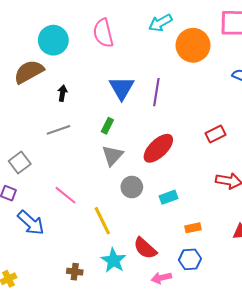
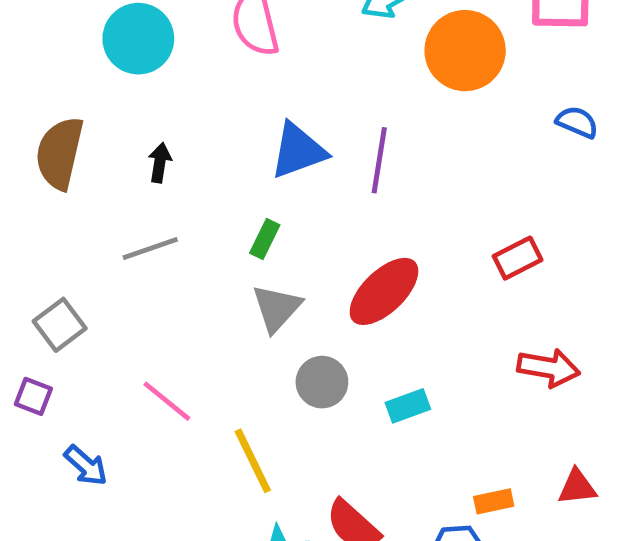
brown semicircle: (29, 72) -> (60, 153), moved, turned -48
blue triangle: (122, 88) -> (298, 151), turned 40
blue arrow: (31, 223) -> (86, 466), size x0.7
orange rectangle: (193, 228) -> (494, 501), moved

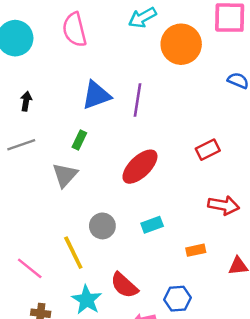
gray triangle: (277, 308) -> (65, 175), moved
gray circle: (322, 382) -> (102, 226), moved
pink line: (167, 401) -> (30, 268), moved
orange rectangle: (494, 501) -> (196, 250), moved

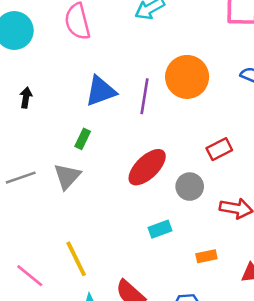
orange circle: (181, 44) -> (187, 77), moved
gray line: (21, 145) -> (21, 178), moved
gray circle: (102, 226) -> (190, 187), moved

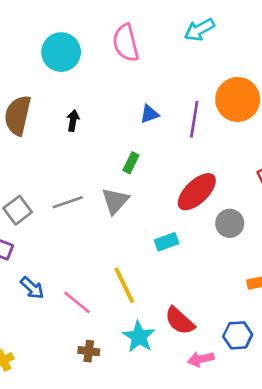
blue triangle: (101, 91) -> (149, 114), size x0.6
gray circle: (190, 187) -> (230, 223), moved
cyan rectangle: (160, 229) -> (167, 242), moved

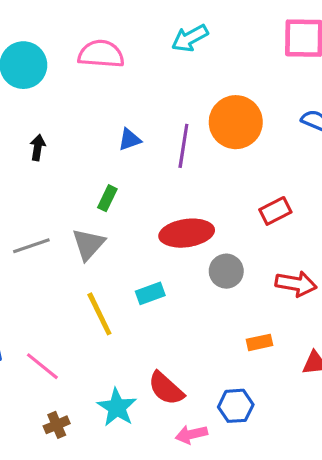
pink semicircle: (126, 43) -> (101, 54), turned 108
red ellipse: (197, 192) -> (187, 233), turned 36
yellow line: (124, 285) -> (99, 314), moved
brown cross: (89, 351) -> (57, 425), turned -30

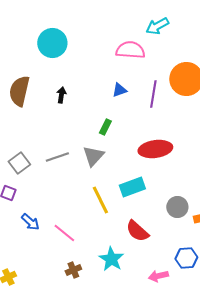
pink semicircle: (101, 54) -> (130, 50), moved
gray circle: (226, 271) -> (177, 207), moved
cyan rectangle: (150, 293) -> (132, 187), size x1.4
red semicircle: (166, 388) -> (137, 231), moved

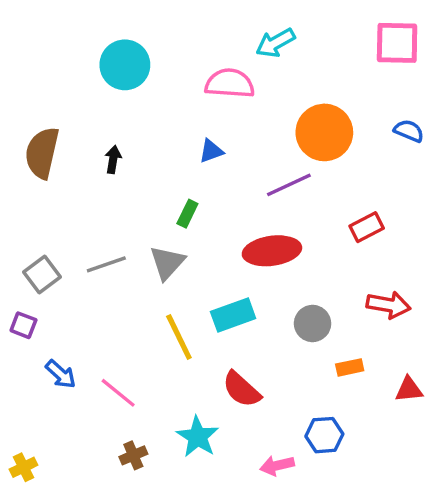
cyan circle: (52, 43) -> (125, 65), moved
purple line: (153, 94) -> (289, 185), moved, turned 56
gray circle: (177, 207) -> (313, 323), moved

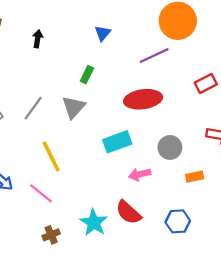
blue triangle: (211, 151) -> (103, 33), turned -30
gray line: (106, 264) -> (33, 108), turned -35
yellow line: (179, 337) -> (51, 156), moved
red semicircle: (242, 389) -> (128, 212), moved
pink arrow: (277, 465) -> (140, 174), moved

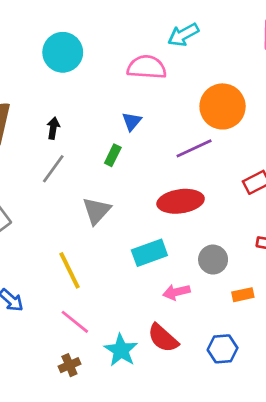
green rectangle: (87, 75) -> (113, 155), moved
gray line: (33, 108) -> (53, 169), moved
pink line: (41, 193) -> (75, 322), moved

